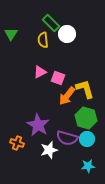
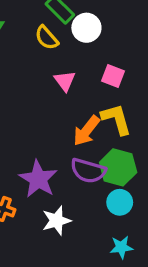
yellow semicircle: (43, 40) -> (47, 38), turned -35
pink triangle: (40, 72) -> (65, 81), moved, turned -40
pink square: (58, 78) -> (113, 76), moved
purple semicircle: (67, 138) -> (88, 171), moved

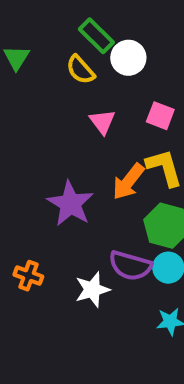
purple semicircle: (88, 171) -> (130, 266), moved
purple star: (38, 179) -> (70, 204), moved

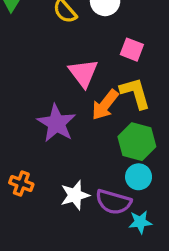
pink triangle: (102, 122) -> (83, 73), moved, size x1.4
purple semicircle: (130, 266) -> (113, 202), moved

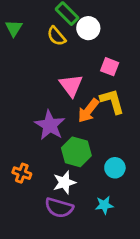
green hexagon: (137, 142) -> (76, 152), moved
purple semicircle: (113, 202) -> (59, 208), moved
cyan star: (140, 222) -> (104, 205), moved

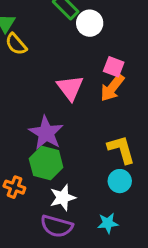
yellow semicircle: (56, 36) -> (16, 44), moved
yellow L-shape: (112, 101) -> (121, 149), moved
orange arrow: (88, 111) -> (112, 88), moved
green hexagon: (76, 152) -> (46, 163), moved

